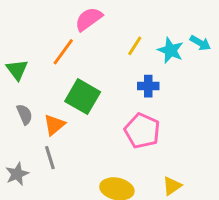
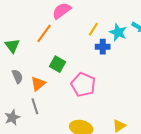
blue cross: (148, 86) -> (103, 47), moved
green square: (83, 97) -> (57, 64), size x0.7
pink pentagon: (142, 131) -> (83, 85), moved

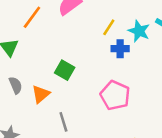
orange line: (44, 33) -> (32, 17), moved
pink pentagon: (83, 85) -> (115, 95), moved
gray line: (35, 106) -> (63, 122), moved

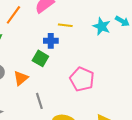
yellow line: (109, 27) -> (65, 25), moved, turned 64
blue cross: (120, 49) -> (51, 41), moved

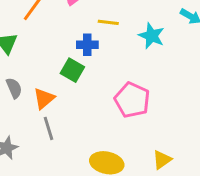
cyan star: (102, 26) -> (152, 36), moved
gray line: (39, 101) -> (48, 128), moved

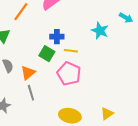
yellow line: (108, 22) -> (71, 51), moved
pink pentagon: (132, 100) -> (69, 74), moved

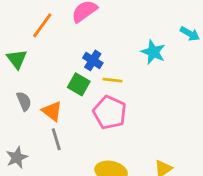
blue cross: (57, 37) -> (93, 60), turned 32
orange triangle: (28, 73) -> (52, 111), turned -42

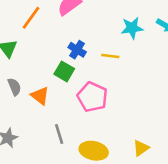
cyan star: (153, 52) -> (132, 28), moved, turned -30
yellow line: (112, 80) -> (110, 56), moved
gray line: (56, 139) -> (59, 134), moved

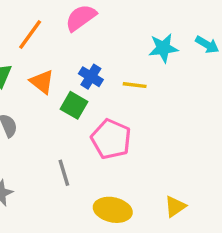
orange triangle: (40, 96) -> (42, 82), moved
gray line: (59, 134) -> (64, 173), moved

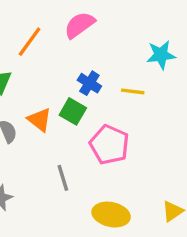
orange triangle: (42, 82) -> (40, 120), moved

